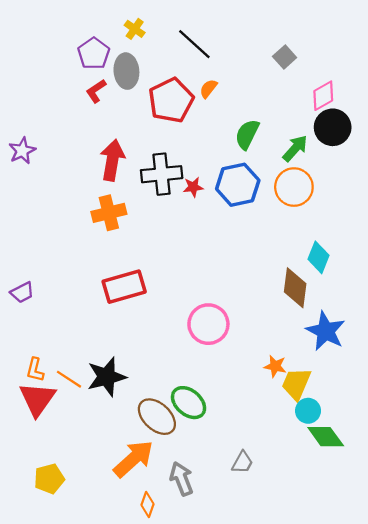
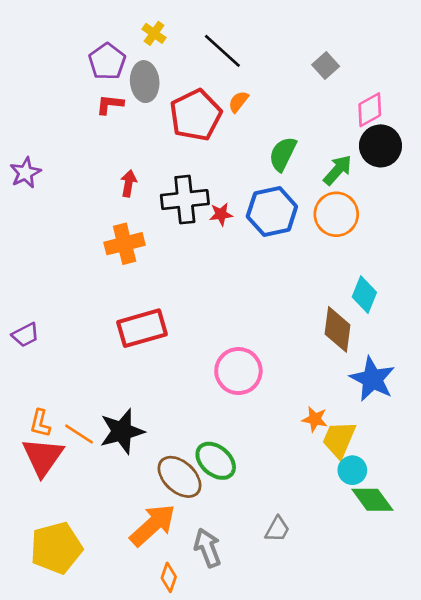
red L-shape: (96, 91) -> (110, 104), turned 40
red arrow: (112, 160) -> (129, 183), size x0.6
yellow pentagon: (49, 479) -> (56, 548), size x1.5

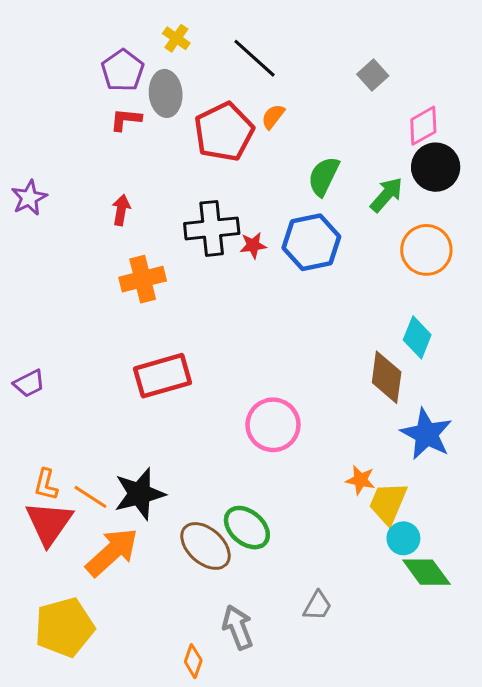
red arrow: (129, 183) -> (121, 210), moved
orange circle: (336, 214) -> (426, 250), moved
orange arrow: (153, 525) -> (112, 552), moved

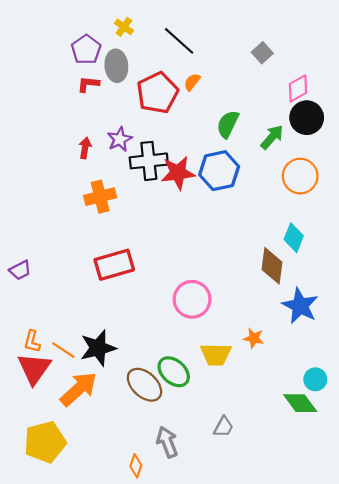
purple star: (29, 198) -> (120, 139), moved
red star: (253, 245) -> (178, 173), size x1.8
yellow trapezoid: (388, 503) -> (216, 354), moved, turned -112
cyan circle: (403, 538) -> (315, 379), moved

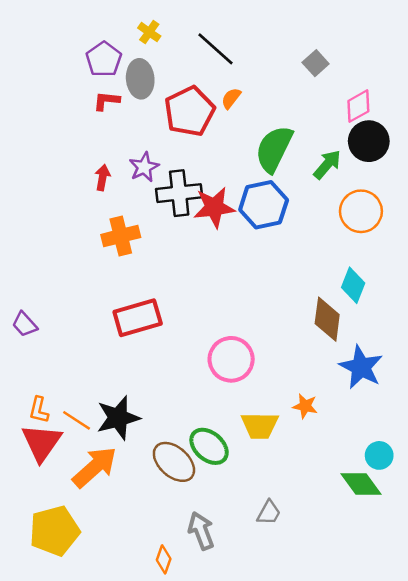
green semicircle: (228, 124) -> (274, 149), size x1.4
purple trapezoid: (20, 270) -> (25, 324), turned 75

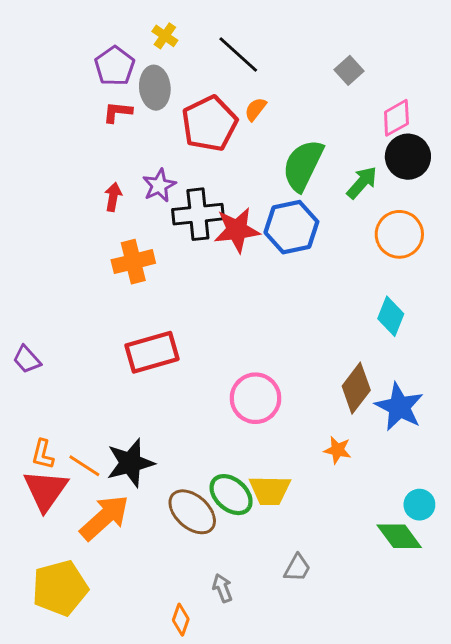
brown diamond: (327, 319) -> (356, 388), moved, turned 30
yellow trapezoid: (260, 426) -> (270, 490), moved
gray arrow: (201, 531) -> (222, 588), size x0.7

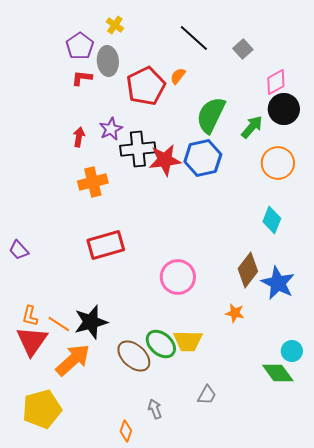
black line: (238, 55) -> (194, 38), moved

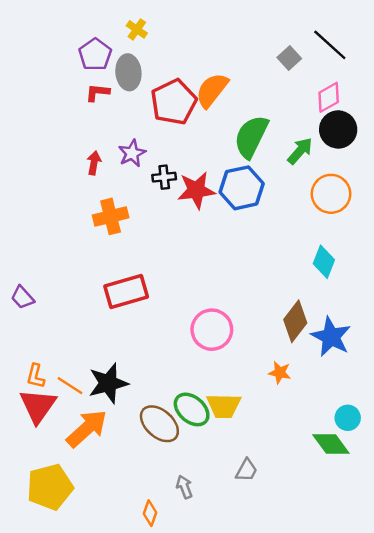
black line: (194, 38) -> (330, 45), moved
orange semicircle: (178, 76) -> (212, 90), size x1.8
black cross: (138, 149) -> (164, 177), size x0.6

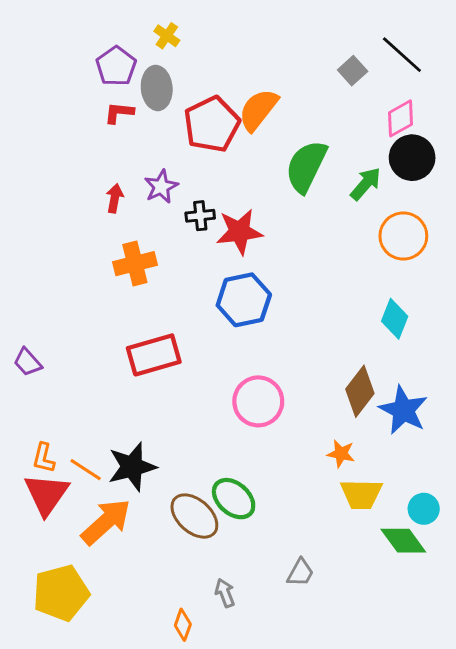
blue hexagon: (242, 188) -> (244, 300), moved
yellow trapezoid: (224, 406) -> (361, 494), moved

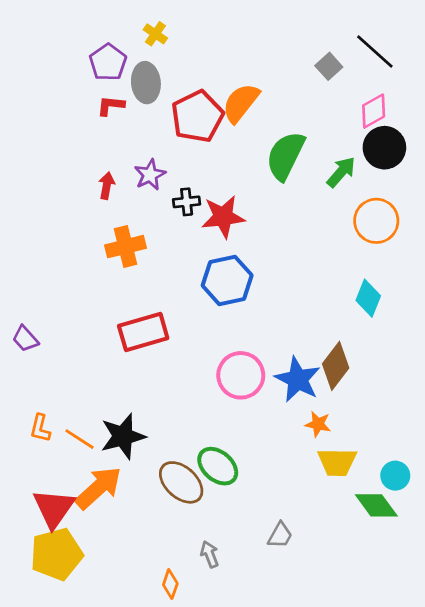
blue star: (403, 410) -> (298, 379), moved
red triangle: (46, 494) -> (54, 508), moved

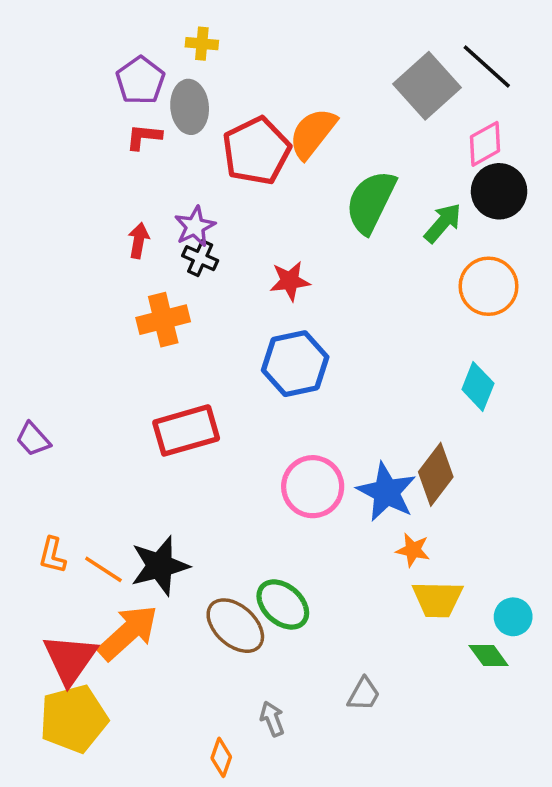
yellow cross: (155, 34) -> (202, 44), turned -30
gray square: (329, 66) -> (427, 86), size x1.8
black cross: (187, 202) -> (200, 258), moved, turned 30
red star: (223, 217) -> (290, 281), size x0.7
green diamond: (376, 505) -> (489, 655), size x0.7

